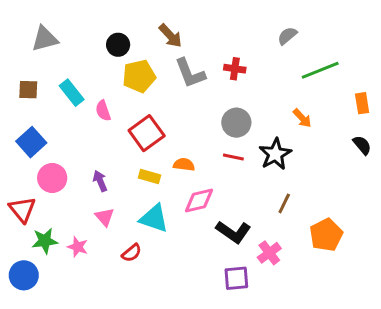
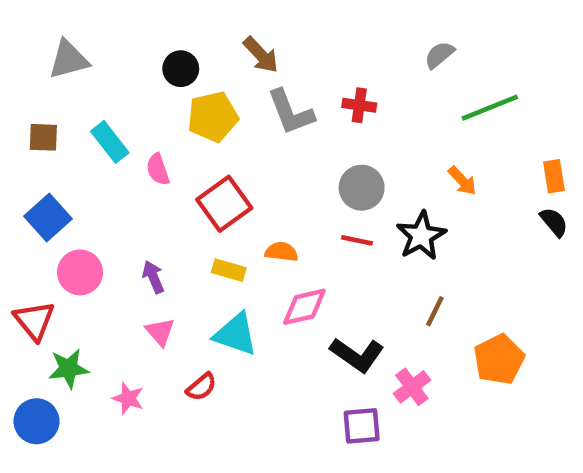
orange rectangle: (362, 103) -> (554, 176), moved
pink star: (78, 247) -> (128, 398), moved

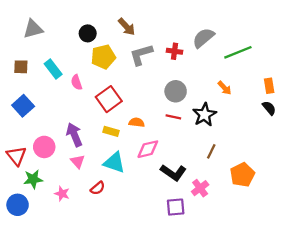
gray semicircle: (439, 55) -> (203, 38), moved, size x1.5
gray L-shape: (291, 112) -> (141, 55), turned 95
pink circle: (80, 272) -> (44, 147), moved
purple arrow: (153, 277) -> (74, 135), size x1.5

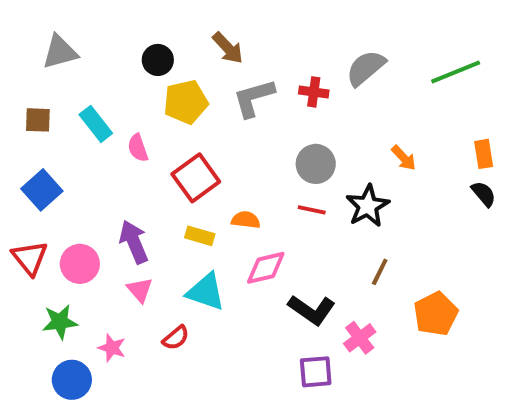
green line: (238, 52) -> (456, 72), moved
red triangle: (16, 156) -> (30, 258), moved
blue circle: (18, 205) -> (72, 380), moved

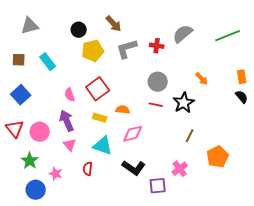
pink semicircle: (138, 148) -> (70, 95), moved
black L-shape: (312, 310) -> (134, 168), moved
green star: (60, 322) -> (30, 161), turned -30
red semicircle: (176, 338) -> (88, 169), turned 136

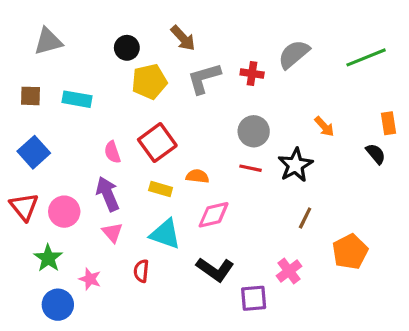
cyan rectangle: (48, 62) -> (77, 99), turned -42
black semicircle: (242, 97) -> (376, 154), moved

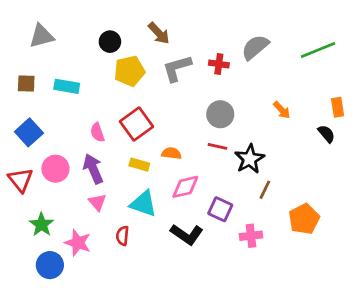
black star: (295, 165) -> (250, 159), moved
pink circle: (64, 212) -> (55, 169), moved
pink cross: (289, 271) -> (251, 236), turned 30
pink star: (90, 279) -> (78, 243), size x1.4
purple square: (254, 298) -> (220, 209), moved, turned 30

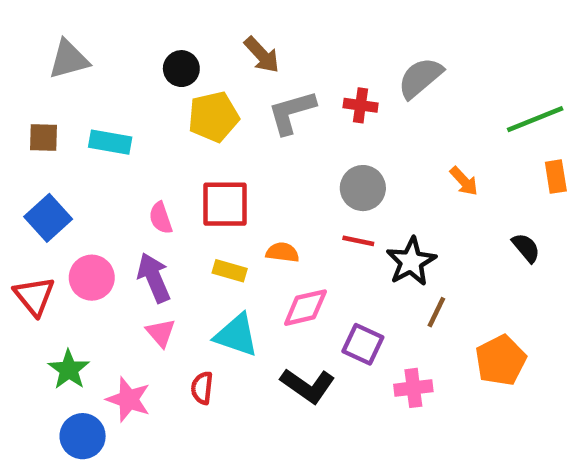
green line: (318, 50) -> (535, 119), moved
red square: (136, 124) -> (225, 204), turned 36
black semicircle: (326, 134) -> (526, 248), moved

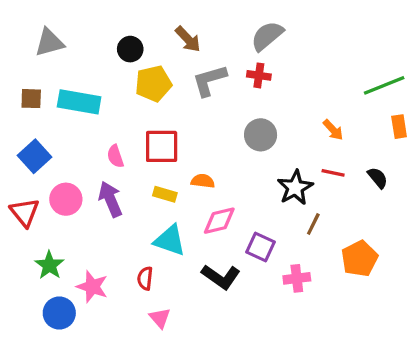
gray semicircle: (420, 78) -> (267, 36), moved
cyan rectangle: (110, 142) -> (79, 102), size x1.4
red line: (358, 241) -> (333, 173), moved
pink triangle: (161, 333) -> (160, 318), moved

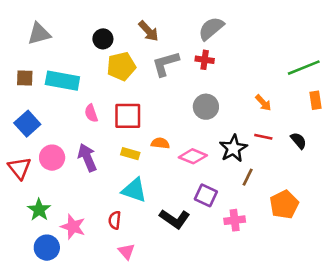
pink semicircle: (115, 156) -> (91, 113), moved
pink diamond: (219, 221) -> (193, 156), moved, turned 36

